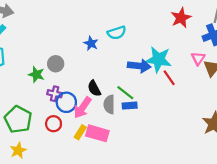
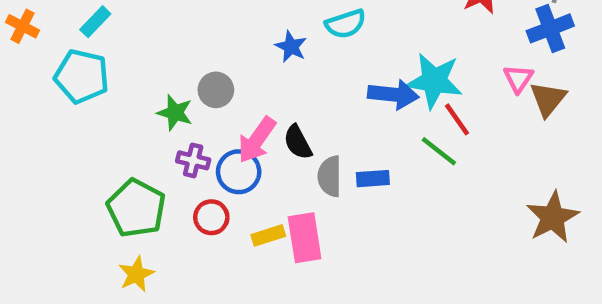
green line: (125, 93) -> (439, 151), moved
purple cross: (55, 94) -> (193, 160), moved
pink arrow: (82, 108) -> (257, 140), moved
yellow rectangle: (80, 132) -> (268, 235), turned 40
pink rectangle: (97, 133) -> (305, 238), turned 65

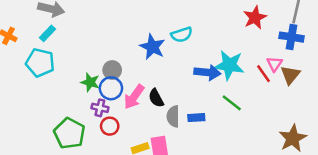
blue cross: (550, 28) -> (291, 37), turned 30
blue star: (291, 47) -> (152, 47), size x1.5
red line: (457, 119) -> (263, 74), moved
blue circle: (239, 172) -> (111, 88), moved
red circle: (211, 217) -> (110, 126), moved

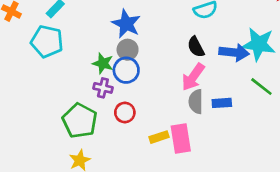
blue star: (152, 47) -> (126, 24), moved
pink arrow: (134, 97) -> (193, 77), moved
black semicircle: (156, 98) -> (196, 47), moved
purple cross: (100, 108) -> (103, 88), moved

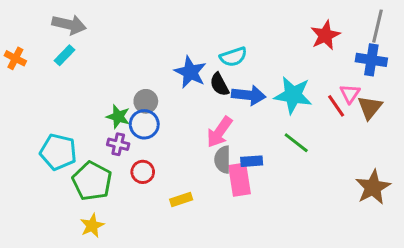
blue star: (126, 24) -> (190, 72), moved
cyan pentagon: (47, 41) -> (58, 152), moved
black semicircle: (196, 47) -> (219, 84), moved
blue arrow: (234, 52) -> (249, 95), moved
pink rectangle: (181, 138) -> (239, 180), moved

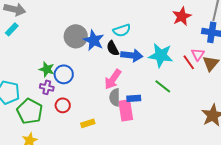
gray circle: (146, 101) -> (76, 36), moved, size x1.5

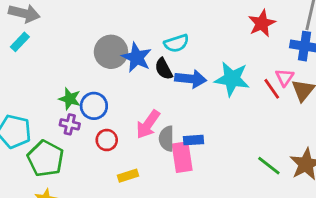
pink arrow: (113, 79) -> (148, 124), moved
green line: (163, 86) -> (269, 166), moved
red circle: (63, 105) -> (107, 140), moved

